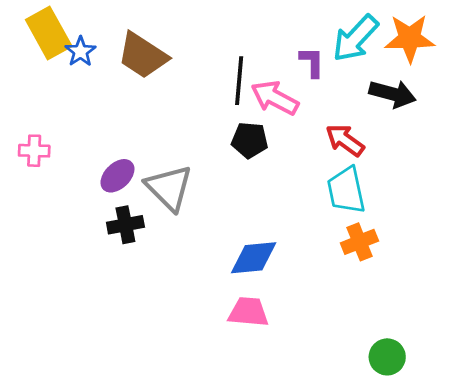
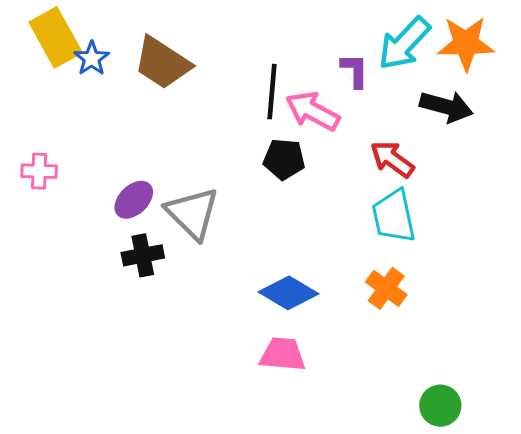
orange cross: (359, 242) -> (386, 288), moved, turned -32
blue diamond: (254, 258) -> (289, 293), turned 36

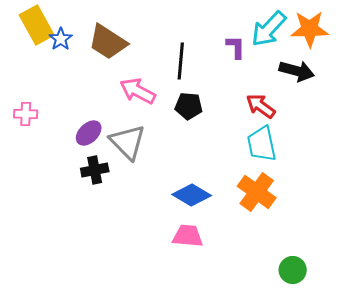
pink arrow: (313, 111) -> (138, 91), moved
orange cross: (386, 288) -> (257, 192), size x1.4

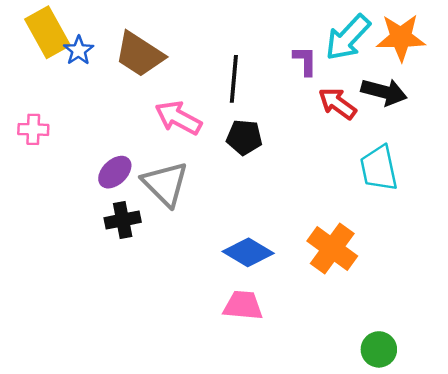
red arrow: (261, 106) -> (337, 104), moved
pink cross: (26, 114) -> (33, 129), moved
cyan trapezoid: (262, 144) -> (379, 168), moved

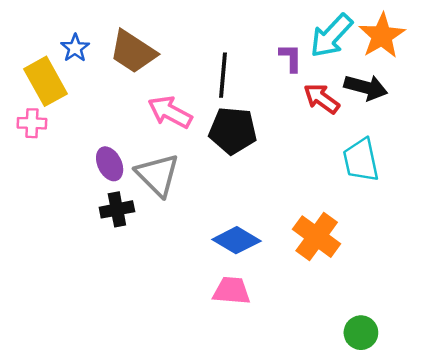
yellow rectangle: (48, 32) -> (46, 81), moved
orange star: (401, 38) -> (382, 36), turned -30
black pentagon: (244, 137) -> (233, 131), size x1.4
purple ellipse: (115, 172) -> (110, 164), turned -72

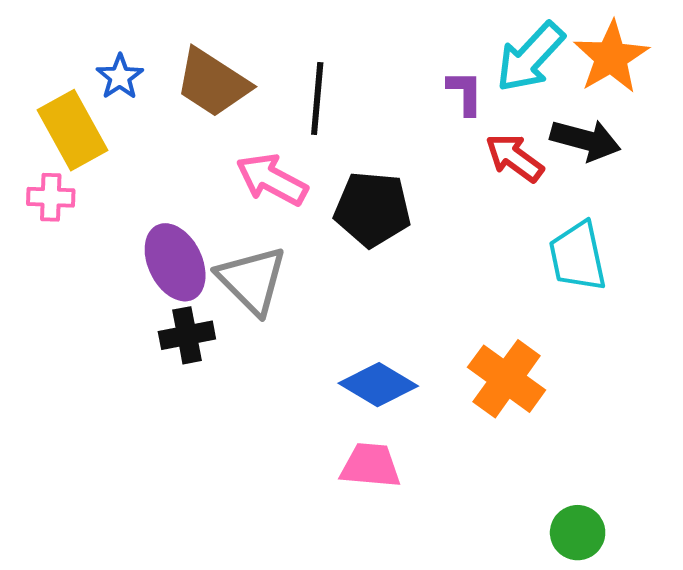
black line: (223, 75) -> (317, 99), moved
purple ellipse: (110, 164) -> (175, 262), size x1.4

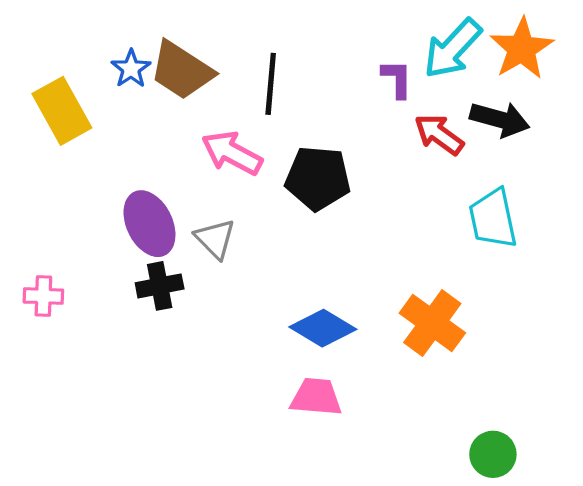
blue star: (120, 77) -> (131, 69), moved
pink cross: (51, 197) -> (43, 296), moved
gray triangle: (252, 280) -> (215, 239), size x0.7

